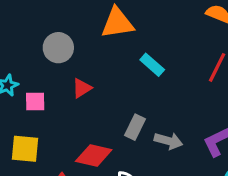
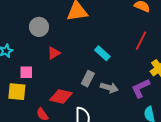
cyan rectangle: (152, 65) -> (102, 53), moved
pink square: (35, 102) -> (26, 72), moved

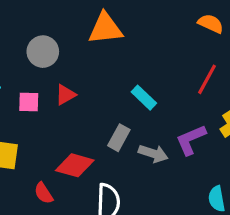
pink square: (26, 72) -> (29, 102), moved
purple L-shape: (141, 88) -> (191, 140), moved

